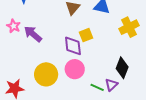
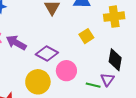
yellow cross: (129, 27) -> (114, 17), turned 30
yellow square: (86, 35) -> (86, 36), moved
purple diamond: (73, 46) -> (47, 54), moved, turned -45

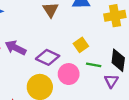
yellow square: (86, 36) -> (81, 45), moved
green line: (93, 85) -> (94, 65), moved

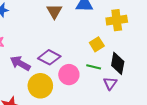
yellow square: (81, 45) -> (97, 44), moved
purple arrow: (15, 48) -> (20, 63), moved

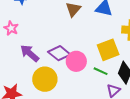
yellow square: (97, 44) -> (108, 50), size x1.5
pink circle: (69, 75) -> (76, 61), moved

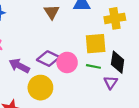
yellow square: (108, 50) -> (96, 44), turned 30

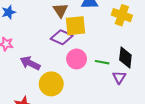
yellow cross: (115, 18) -> (122, 15), turned 30
yellow square: (96, 44) -> (75, 26), moved
purple diamond: (48, 59) -> (62, 37), moved

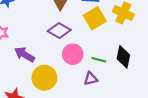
yellow square: (75, 26) -> (95, 18), moved, turned -30
purple triangle: (119, 77) -> (91, 79), moved, turned 40

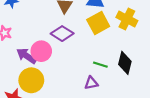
pink circle: (73, 54) -> (41, 51), moved
yellow circle: (44, 78) -> (31, 80), moved

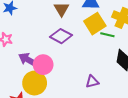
pink circle: (41, 51) -> (43, 65), moved
green line: (100, 65) -> (107, 35), moved

